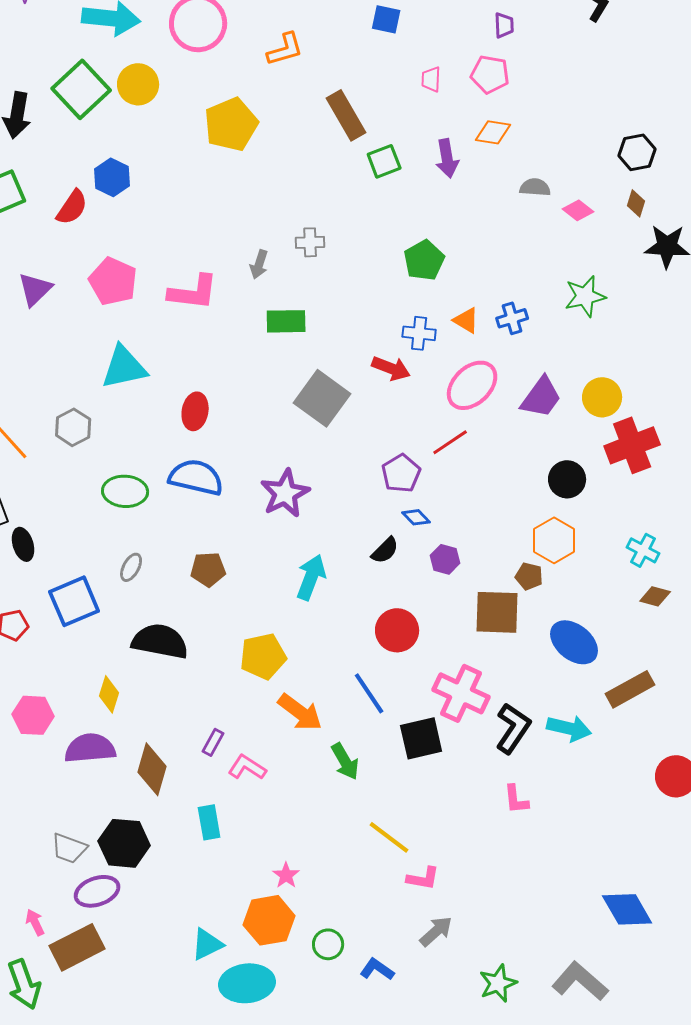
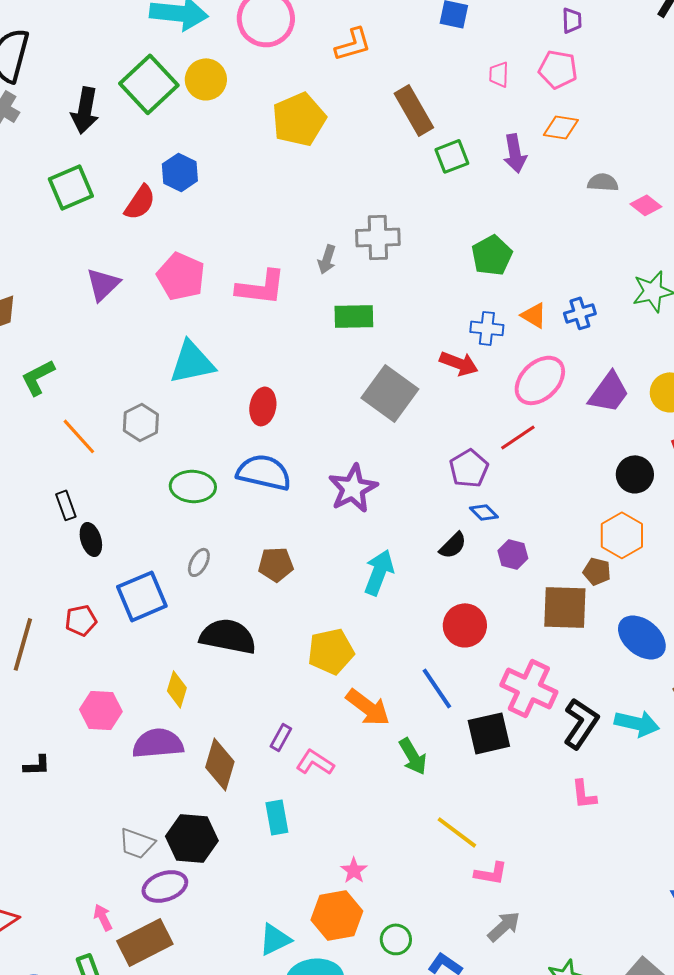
gray cross: (310, 242) -> (378, 237), size x1.5

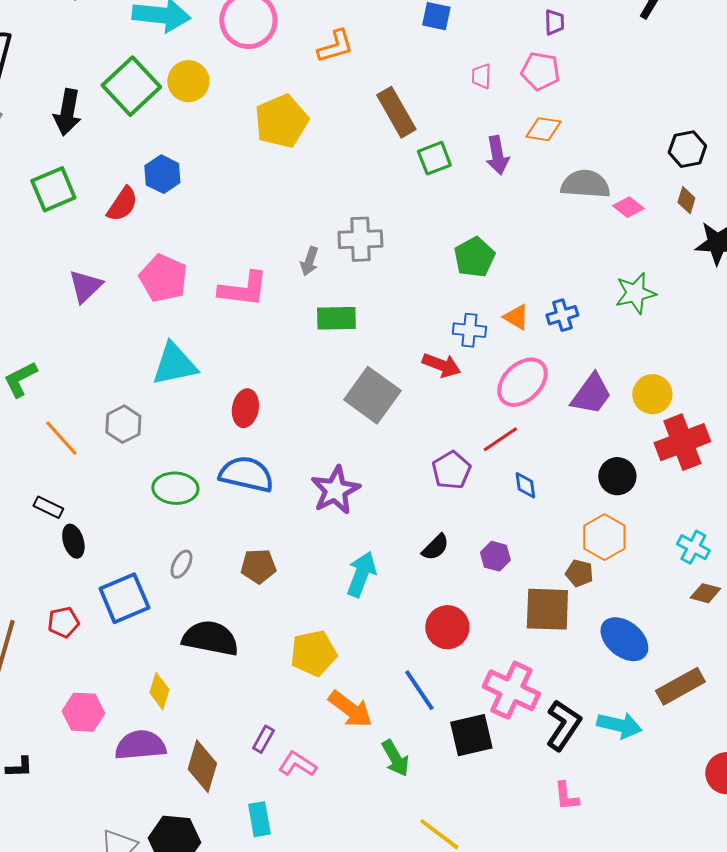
gray semicircle: (603, 182) -> (585, 184), size x1.6
black rectangle: (66, 505) -> (48, 507), turned -44
blue diamond: (484, 512) -> (525, 485), moved, turned 36

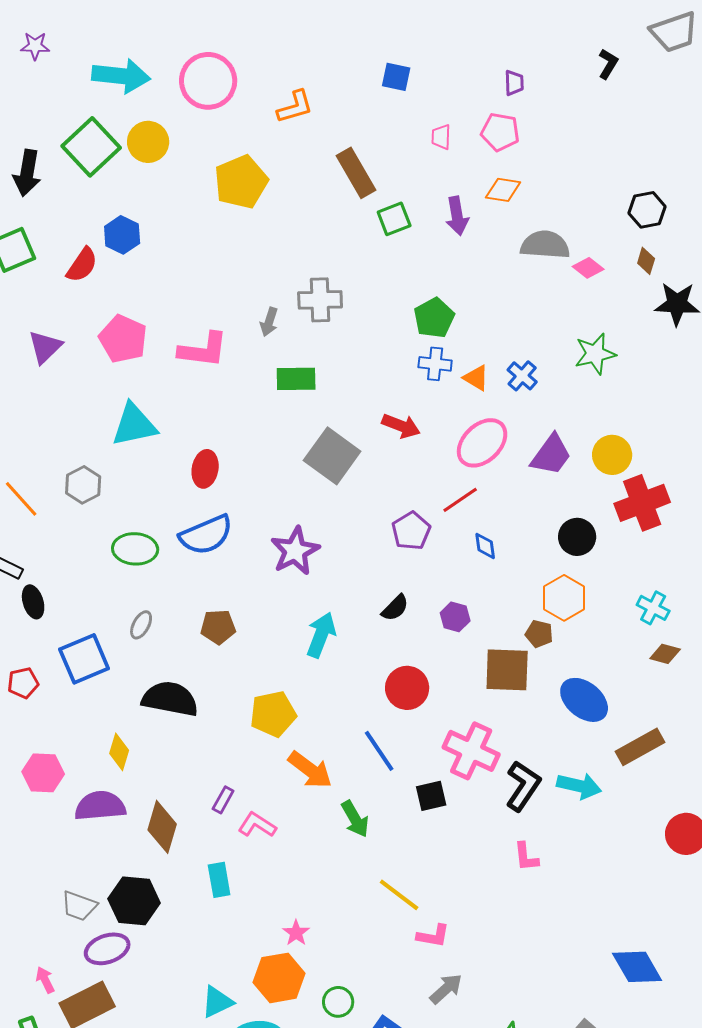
blue cross: (562, 315) -> (522, 376), turned -32
blue cross: (469, 330) -> (435, 364), moved
blue semicircle: (246, 474) -> (206, 535), turned 144
black square: (471, 735) -> (431, 796), size x0.7

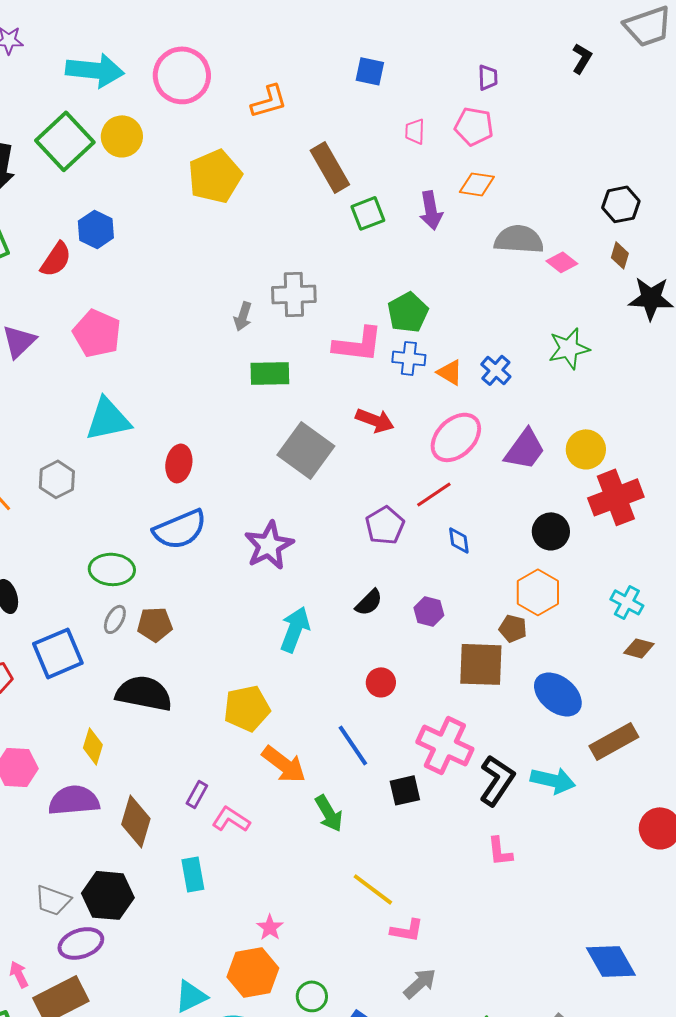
pink L-shape: (203, 350) -> (358, 344), moved
green ellipse: (135, 549) -> (112, 569), moved
brown pentagon: (218, 627) -> (155, 624), moved
red circle: (407, 688) -> (381, 682), size x0.7

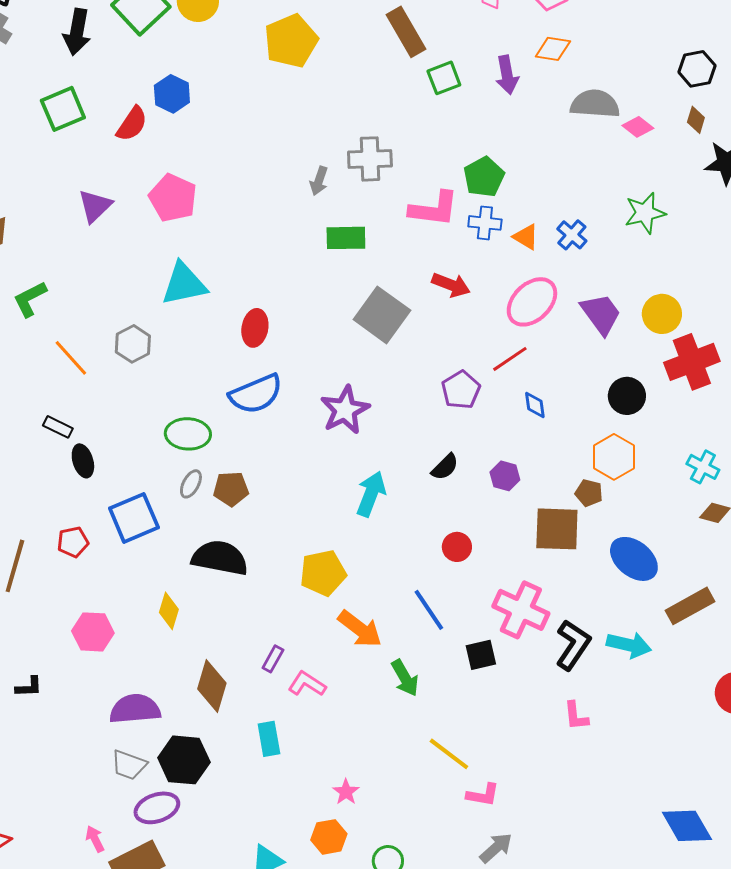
purple trapezoid: (525, 449) -> (601, 314), turned -72
purple semicircle: (74, 800) -> (135, 709), moved
orange hexagon: (253, 972) -> (329, 837), size x0.7

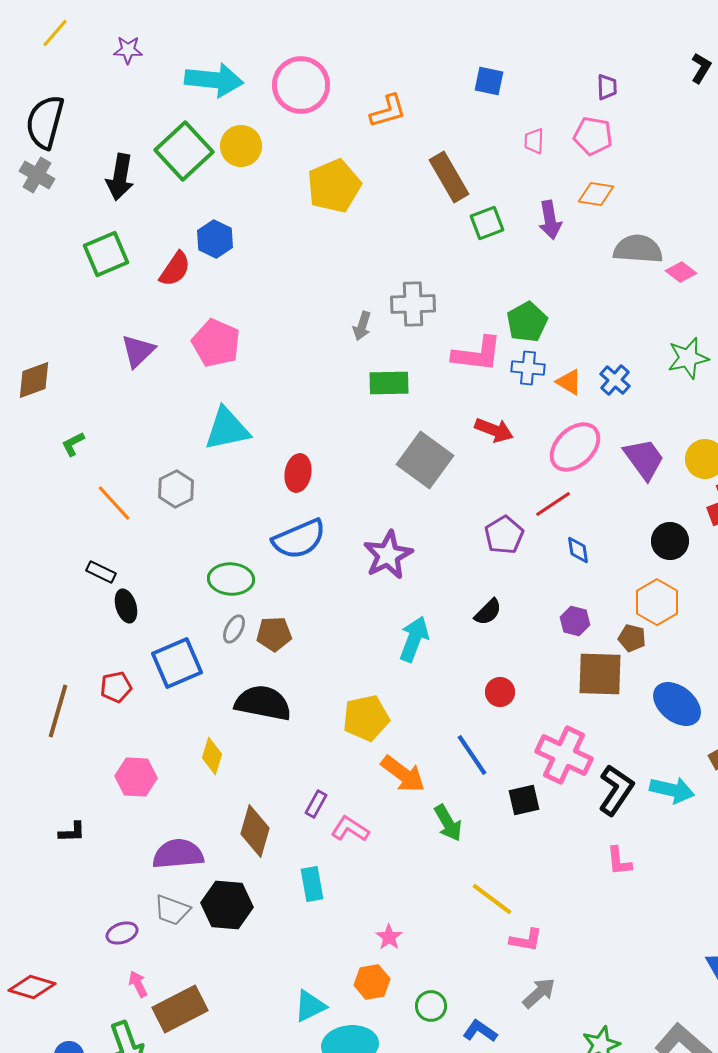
green L-shape: (30, 299) -> (73, 444), size x0.7
purple hexagon: (505, 476) -> (575, 621), moved
purple ellipse: (157, 808) -> (122, 933), moved, size x0.7

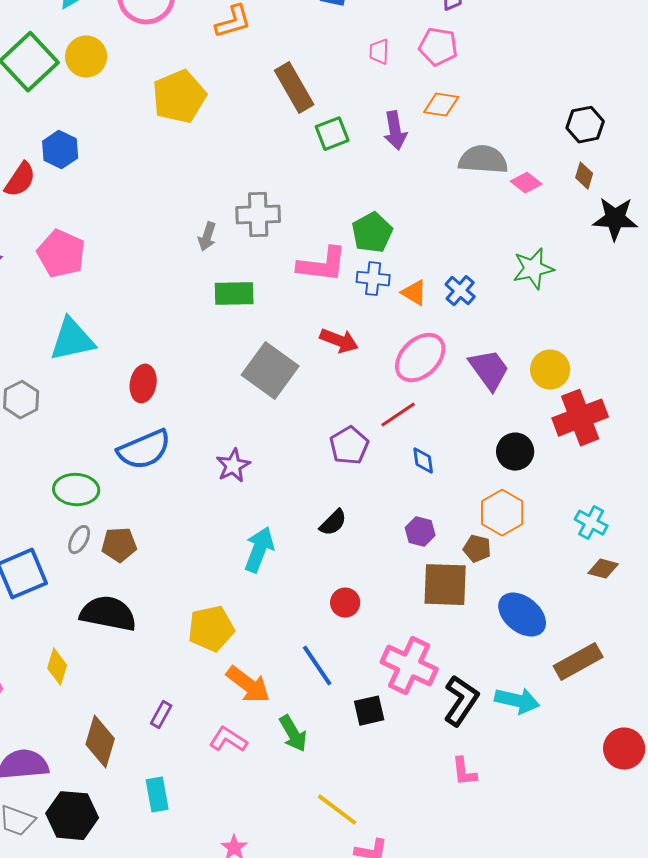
purple star: (388, 555) -> (233, 466), size x0.7
pink L-shape: (350, 829) -> (228, 740), moved

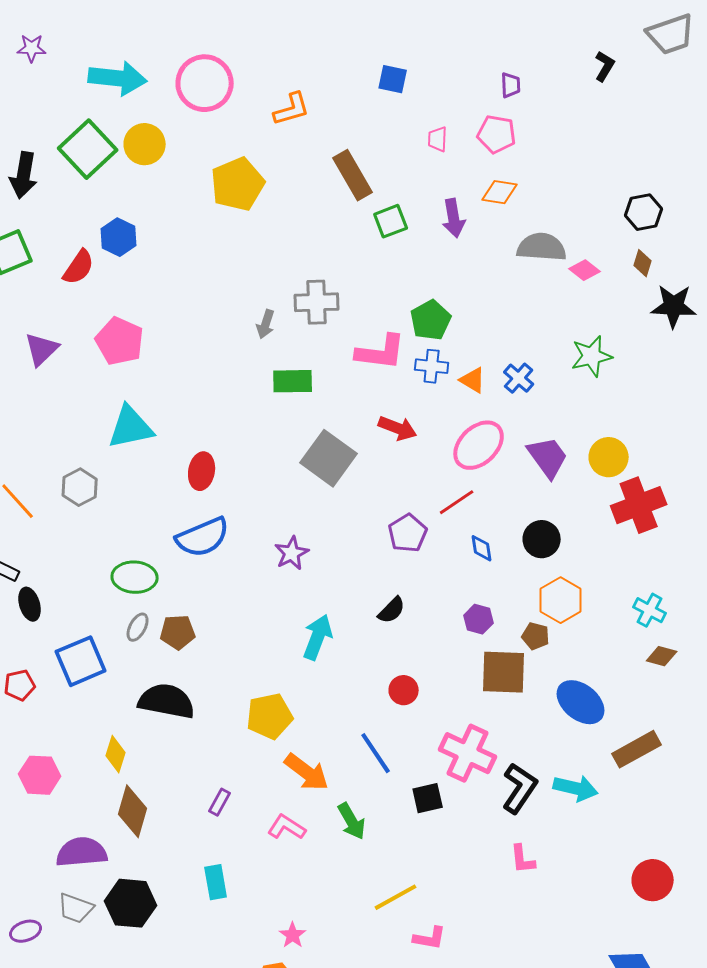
black circle: (515, 452) -> (542, 539), moved
brown diamond: (100, 742) -> (133, 811), moved
red circle: (624, 749) -> (653, 880), moved
yellow line: (337, 810) -> (396, 897), turned -66

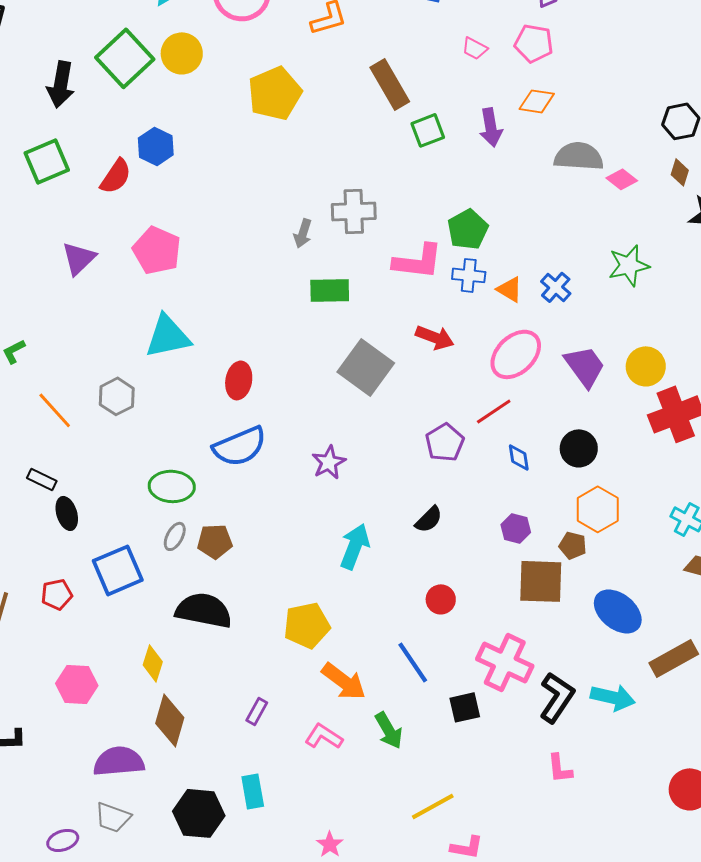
pink trapezoid: (438, 139) -> (475, 48), turned -64
black hexagon: (131, 903) -> (199, 813), moved

